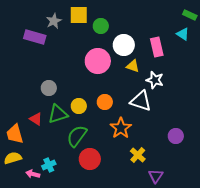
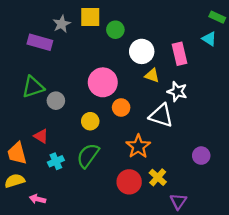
pink circle: (98, 61) -> (103, 82), moved
orange circle: (105, 102) -> (121, 108), moved
green triangle: (58, 114) -> (33, 87), moved
red circle: (90, 159) -> (129, 182), moved
cyan cross: (49, 165) -> (56, 161), moved

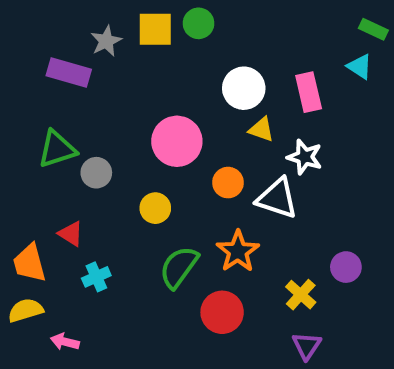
green circle: (115, 30) -> (199, 23), moved
orange circle: (121, 108) -> (228, 183), moved
green semicircle: (88, 156) -> (179, 267), moved
yellow cross: (158, 177) -> (301, 295), moved

